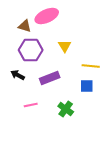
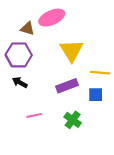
yellow triangle: (65, 46) -> (71, 51), size x1.6
purple hexagon: (31, 50) -> (19, 55), moved
purple rectangle: (50, 78) -> (67, 86), moved

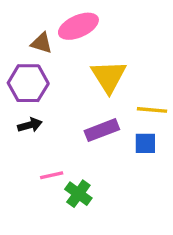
black arrow: (20, 82) -> (30, 125), turned 136
green cross: (73, 120) -> (78, 194), moved

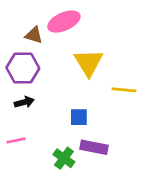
purple rectangle: (102, 130) -> (94, 147), moved, turned 32
blue square: (145, 143) -> (79, 117), moved
pink line: (52, 175) -> (16, 140), moved

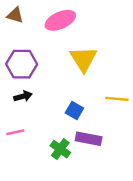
brown triangle: (34, 35) -> (15, 15), moved
yellow line: (124, 90) -> (117, 99), moved
blue square: (79, 117) -> (74, 110), turned 30

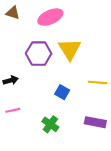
purple hexagon: (22, 64) -> (39, 54), moved
black arrow: (23, 96) -> (11, 80), moved
purple rectangle: (89, 139) -> (95, 122), moved

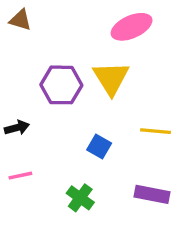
pink ellipse: (50, 17) -> (132, 27), moved

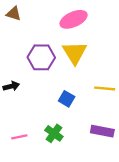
pink ellipse: (132, 27) -> (74, 19), moved
pink line: (20, 176) -> (19, 137), moved

